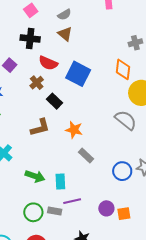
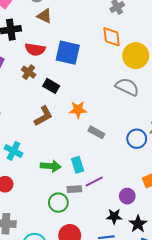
purple circle: (106, 208) -> (127, 196), moved
gray rectangle: (55, 211) -> (74, 189), moved

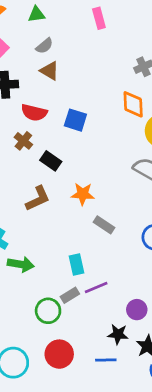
blue square: (68, 53) -> (75, 120), size x0.7
green arrow: (51, 166) -> (21, 264), moved
gray rectangle: (74, 189) -> (70, 295), turned -32

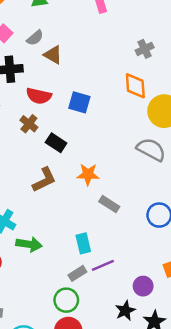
gray semicircle: (44, 46) -> (35, 38), moved
green circle: (48, 311) -> (66, 300), moved
black star: (118, 334) -> (125, 311), turned -30

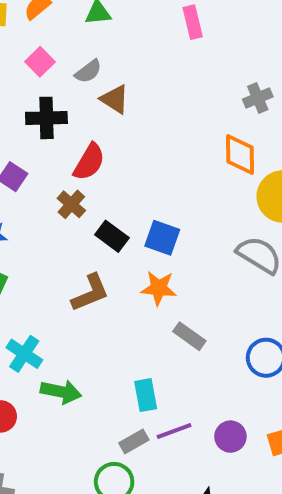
red semicircle: (39, 96) -> (89, 162), turned -75
blue square: (79, 102) -> (162, 238), moved
purple circle: (143, 286) -> (230, 437), moved

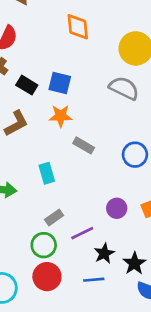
orange diamond: (240, 155) -> (78, 27), moved
cyan rectangle: (146, 395) -> (47, 173), moved
purple line: (174, 431) -> (82, 233), moved

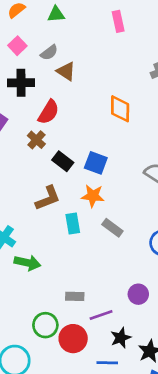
cyan rectangle: (47, 173) -> (73, 223), moved
gray rectangle: (54, 218) -> (75, 296), turned 30
green circle: (44, 245) -> (45, 325), moved
red circle: (47, 277) -> (73, 339), moved

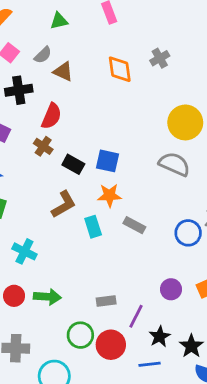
green triangle: (56, 14) -> (59, 21), moved
orange diamond: (120, 109) -> (120, 69), moved
green arrow: (27, 263) -> (47, 297), moved
purple line: (101, 315) -> (136, 316), turned -35

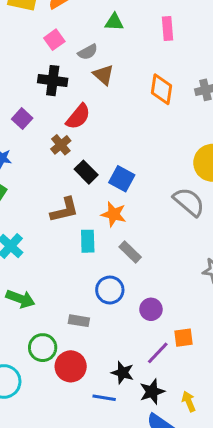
blue circle: (188, 233) -> (110, 290), moved
purple circle: (171, 289) -> (151, 309), moved
purple line: (136, 316) -> (158, 353), moved
black star: (160, 337) -> (123, 373), turned 30

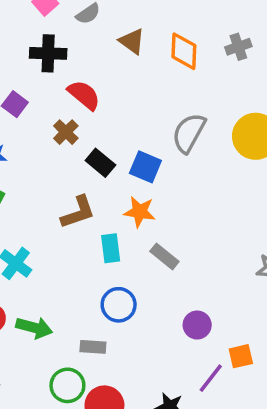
brown triangle: (103, 75) -> (132, 41), moved
red semicircle: (78, 117) -> (84, 95), turned -84
gray semicircle: (189, 202) -> (189, 133), moved, turned -96
blue circle: (110, 290) -> (119, 305), moved
gray rectangle: (79, 321) -> (93, 347), moved

